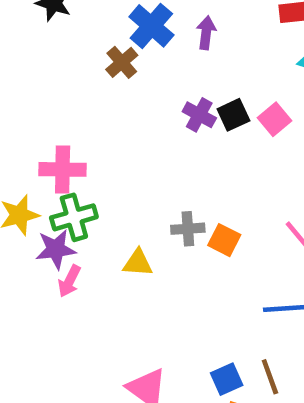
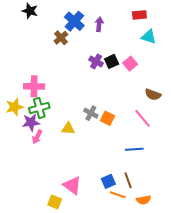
gray cross: (188, 229) -> (91, 113), turned 32

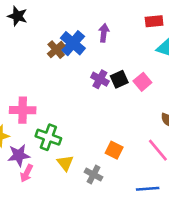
blue cross: (74, 21) -> (73, 43), moved
green cross: (39, 108) -> (48, 137), moved, turned 36
gray cross: (91, 113) -> (93, 175), moved
yellow triangle: (68, 129) -> (65, 163), turned 48

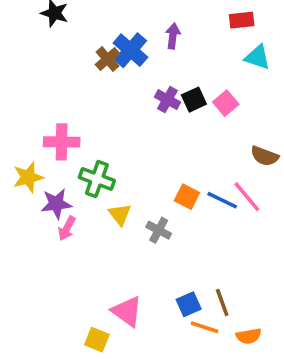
blue line: (148, 189) -> (222, 200), moved, turned 30

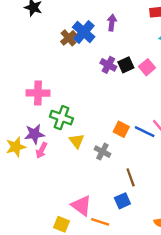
yellow star: (28, 177) -> (16, 147), moved
brown line: (222, 303) -> (131, 177), moved
orange line: (205, 327) -> (100, 222), moved

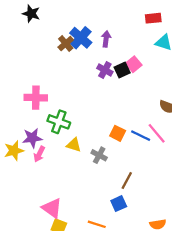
purple arrow: (112, 23) -> (106, 39), moved
pink square: (147, 67) -> (134, 64), moved
yellow triangle: (77, 141) -> (74, 145), turned -35
brown line: (131, 177) -> (127, 181), turned 48
pink triangle: (81, 205) -> (52, 208), moved

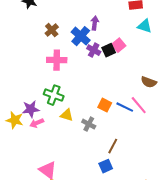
blue cross: (81, 38) -> (81, 36), moved
brown cross: (66, 44) -> (52, 30), moved
pink cross: (36, 98) -> (57, 60), moved
yellow star: (14, 151) -> (15, 120), turned 30
pink arrow: (39, 154) -> (37, 123), turned 40

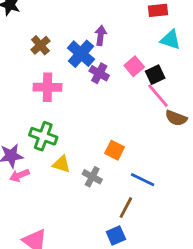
black square: (109, 50) -> (155, 75), moved
pink line: (139, 105) -> (158, 96), moved
blue line: (125, 107) -> (143, 180), moved

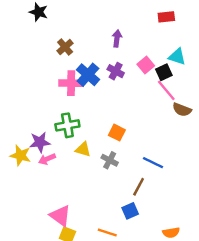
cyan triangle: (171, 40) -> (177, 57), moved
blue cross: (81, 54) -> (88, 75), moved
green cross: (43, 136) -> (67, 125), turned -30
orange square: (115, 150) -> (117, 133), moved

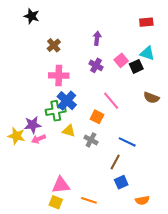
red rectangle: (166, 17) -> (146, 22), moved
blue cross: (88, 75) -> (67, 101), moved
pink line: (166, 90) -> (111, 101), moved
blue square: (130, 211) -> (121, 182), moved
pink triangle: (60, 216) -> (61, 185), moved, turned -42

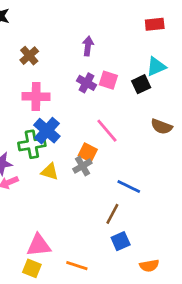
cyan triangle: (147, 53) -> (156, 67), turned -42
pink square: (121, 60) -> (108, 80), moved, turned -32
gray cross: (91, 140) -> (82, 166), moved, turned 32

